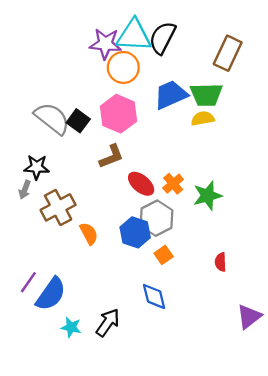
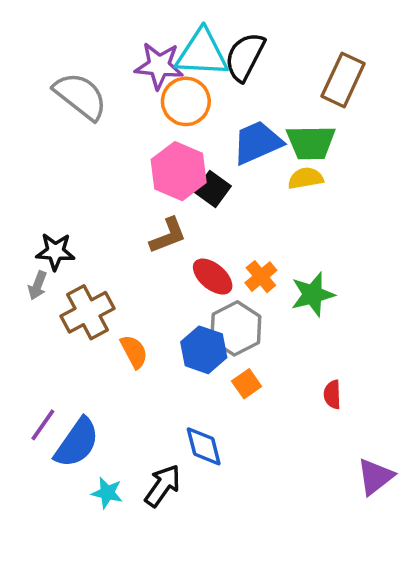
gray semicircle: (52, 118) -> (80, 96), moved
black square: (78, 121) -> (213, 189), moved
blue diamond: (154, 296) -> (204, 446), moved

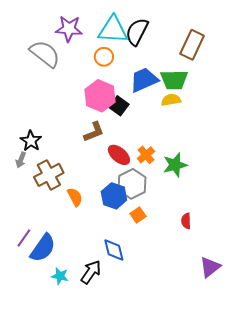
purple star: (159, 66) -> (69, 29), moved
orange circle: (186, 101) -> (104, 57), size x0.7
black star: (55, 252) -> (31, 141), turned 30

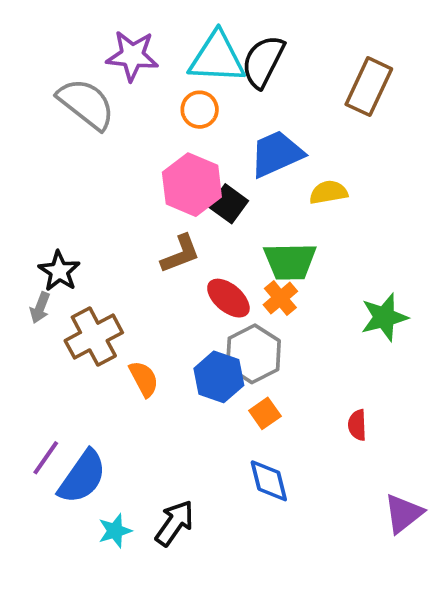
green trapezoid: (174, 80) -> (290, 262), moved
green star: (175, 165) -> (384, 317), moved
blue diamond: (114, 250) -> (269, 481), moved
cyan star: (60, 276) -> (115, 531), turned -30

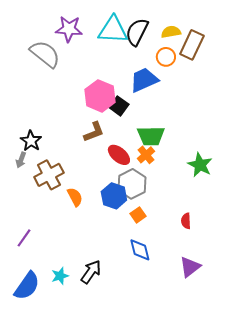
orange circle: (200, 110) -> (166, 57), moved
yellow semicircle: (328, 192) -> (171, 32), moved
green star: (384, 317) -> (200, 165), turned -30
blue semicircle: (82, 477) -> (27, 286), moved
purple triangle: (403, 513) -> (190, 267), moved

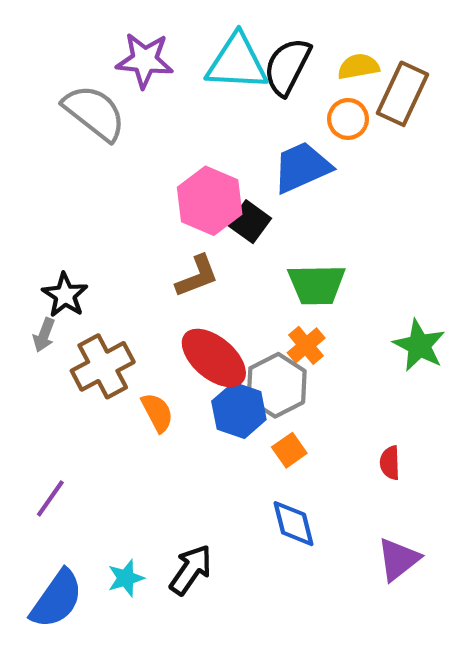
red ellipse: (119, 155) -> (214, 358), moved, size x1.4
orange cross: (146, 155) -> (306, 345), moved

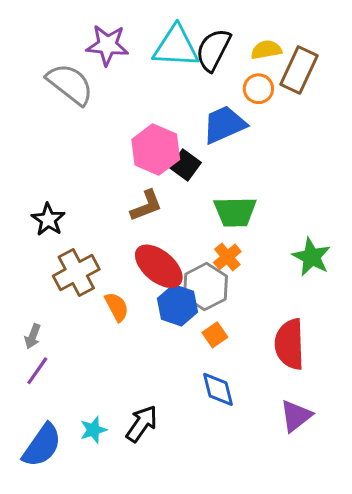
gray arrow: (44, 335) -> (33, 336), moved
red semicircle: (390, 463) -> (290, 344), size x2.0

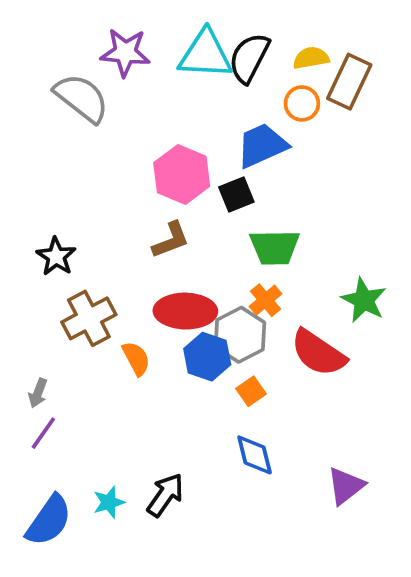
black square: (185, 165) -> (236, 195), moved, turned 32
red ellipse: (159, 266) -> (185, 311), turned -39
red semicircle: (290, 344) -> (318, 353), moved, turned -54

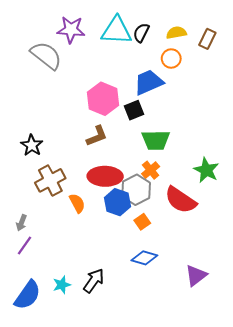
black semicircle: (249, 58) -> (141, 33), size x0.7
brown rectangle: (349, 82) -> (207, 39), moved, size x0.7
blue diamond: (255, 455) -> (144, 258), turned -60

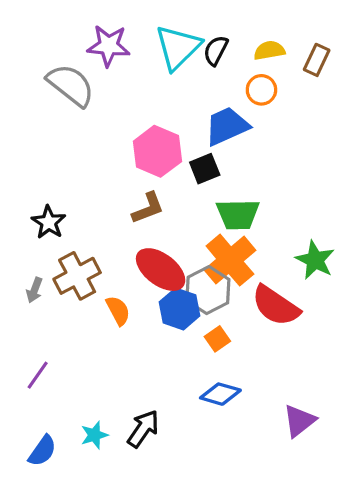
cyan triangle: (116, 31) -> (178, 47), turned -48
orange cross: (151, 170) -> (230, 260), size x1.8
red ellipse: (105, 176) -> (161, 270), turned 36
gray arrow: (21, 223) -> (34, 290), moved
blue semicircle: (28, 295) -> (42, 451), size x0.7

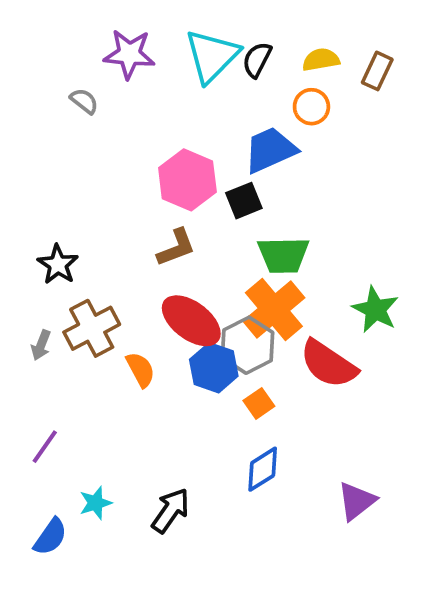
gray semicircle: (71, 85) -> (84, 101), size x0.5
blue diamond: (220, 394) -> (263, 469), turned -48
cyan star: (94, 435) -> (95, 503), moved

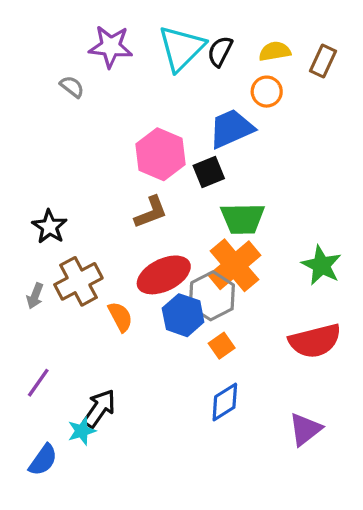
red ellipse: (191, 321) -> (164, 275), turned -63
red semicircle: (328, 364) -> (315, 341), moved, turned -48
black arrow: (171, 510) -> (99, 408), moved

